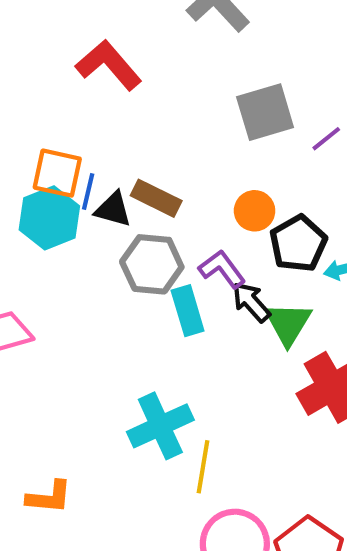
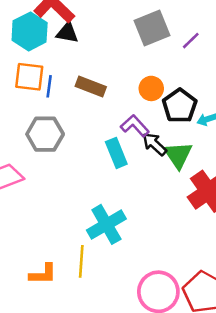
black triangle: (113, 209) -> (67, 33), moved
cyan hexagon: (49, 218) -> (30, 31), moved
gray hexagon: (152, 264) -> (45, 134), moved
yellow line: (203, 467) -> (81, 261), moved

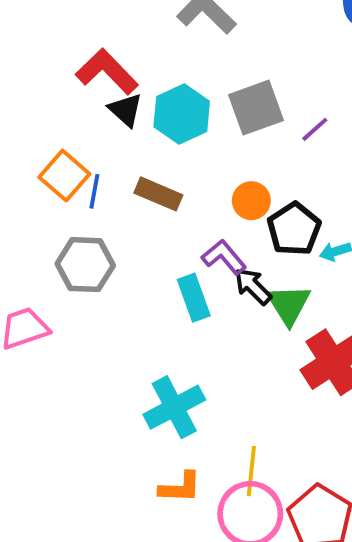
cyan hexagon: (30, 31) -> (182, 114), moved
black triangle: (67, 33) -> (126, 110), turned 30
orange square: (29, 77) -> (64, 176), turned 32
yellow line: (81, 261) -> (251, 471), moved
orange L-shape: (43, 274) -> (180, 487), moved

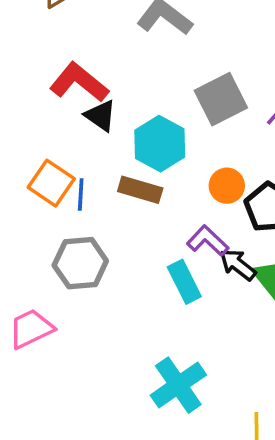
cyan hexagon: (182, 114) -> (160, 144), moved

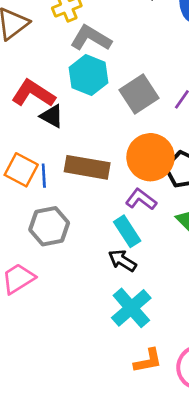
cyan hexagon: (160, 144) -> (89, 75), moved
orange circle: (227, 186) -> (150, 157), size x1.8
brown rectangle: (140, 190) -> (87, 167), size x1.4
black arrow: (238, 265) -> (122, 261), moved

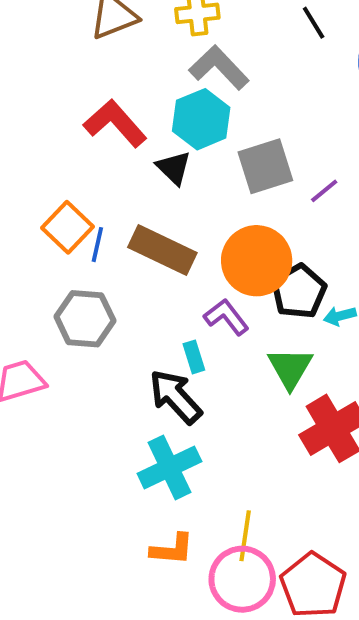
black triangle: (52, 116) -> (174, 168), moved
cyan rectangle: (127, 231) -> (194, 357), size x0.7
black arrow: (122, 261) -> (175, 397), size x1.4

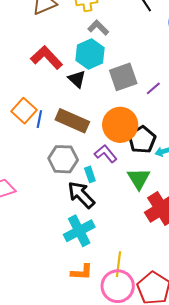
gray L-shape: (219, 68) -> (98, 28), size x0.7
gray hexagon: (85, 319) -> (63, 159), moved

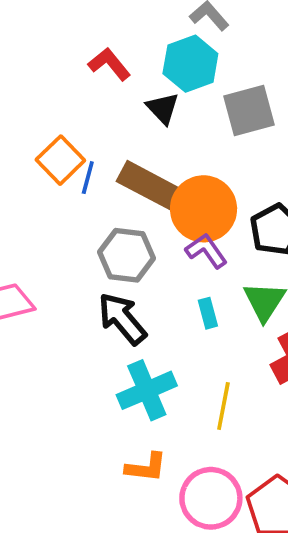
red L-shape: (47, 57) -> (109, 64), size x0.7
orange circle: (120, 125) -> (204, 209), moved
cyan rectangle: (90, 174) -> (208, 313), moved
black arrow: (81, 195) -> (122, 319), moved
yellow line: (119, 264) -> (223, 406), moved

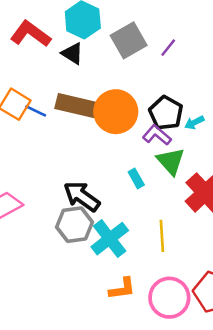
red L-shape: (109, 64) -> (30, 34), size x1.4
blue line: (88, 178) -> (36, 111), turned -65
purple L-shape: (206, 251) -> (157, 135), moved
gray hexagon: (127, 255) -> (74, 225), moved

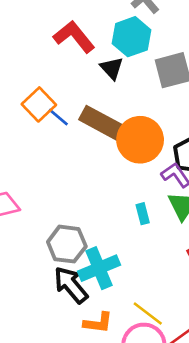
black arrow: (82, 196) -> (71, 285), moved
yellow line: (162, 236) -> (148, 313), moved, turned -64

